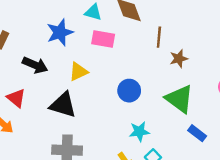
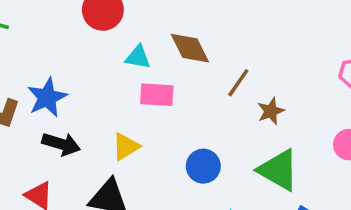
blue star: (60, 32) -> (47, 97), moved
brown line: (159, 37) -> (238, 83), turned 36

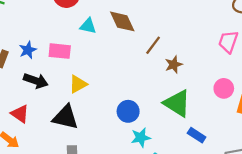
pink rectangle: (157, 95) -> (60, 51), moved
blue star: (47, 97) -> (28, 50), size x0.7
blue circle: (203, 166) -> (128, 111), moved

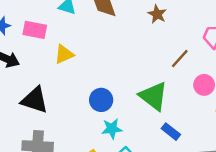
brown line: (153, 45) -> (180, 59), moved
brown star: (174, 65) -> (157, 14), moved, turned -30
yellow triangle: (78, 84) -> (64, 54), moved

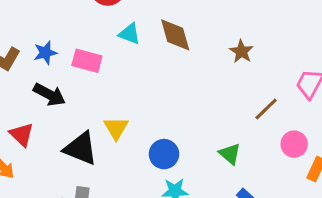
yellow triangle: (64, 54) -> (116, 128), moved, turned -40
green triangle: (153, 96) -> (230, 154), size x0.6

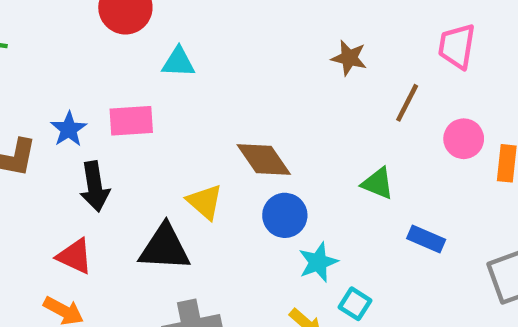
brown diamond: (175, 35) -> (264, 160), moved
brown star: (241, 52) -> (349, 58), moved
black arrow: (49, 95) -> (95, 186), turned 72

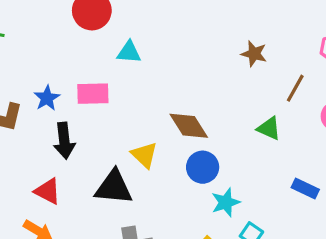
green triangle: (378, 183) -> (269, 128), moved

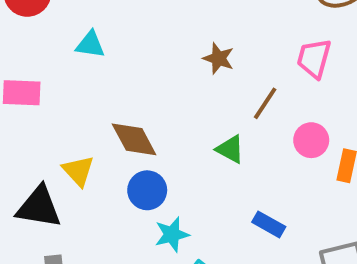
cyan triangle: (129, 52) -> (90, 45), moved

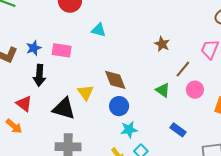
pink circle: (311, 140) -> (195, 90), moved

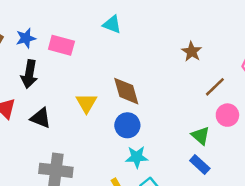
green triangle: (163, 90) -> (201, 136), moved
black triangle: (64, 108) -> (41, 118), moved, size x0.7

